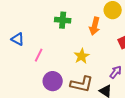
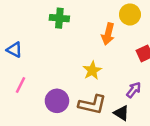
green cross: (63, 20) -> (59, 18), moved
pink line: (39, 55) -> (20, 85), moved

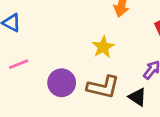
pink line: (20, 85) -> (19, 64), turned 42

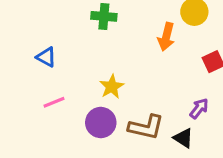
yellow star: (103, 47) -> (112, 87), moved

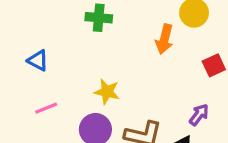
yellow star: (112, 87) -> (107, 92), turned -30

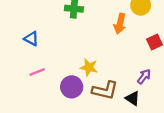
yellow star: (107, 92) -> (89, 67), moved

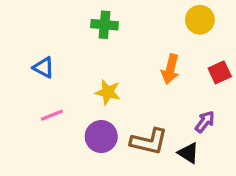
orange arrow: (120, 24) -> (170, 69), moved
yellow star: (89, 67) -> (108, 92), moved

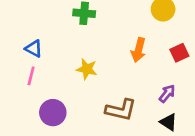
pink line: (52, 115) -> (31, 76), moved, turned -54
purple circle: (101, 137) -> (53, 113), moved
black triangle: (188, 153) -> (168, 122), moved

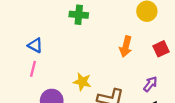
yellow star: (87, 69) -> (82, 82), moved

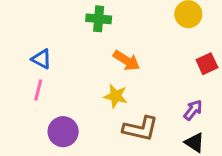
orange arrow: (126, 46) -> (126, 61), moved, turned -72
yellow star: (82, 82) -> (116, 96), moved

